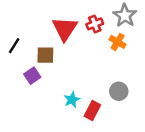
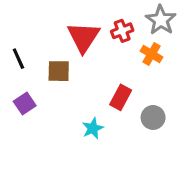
black line: (14, 46) -> (18, 59), turned -56
purple square: (32, 76) -> (25, 104), moved
red rectangle: (92, 110) -> (121, 97), moved

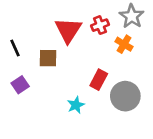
gray circle: (153, 117) -> (125, 96), size x1.5

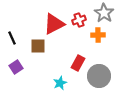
red triangle: (68, 30) -> (54, 24), turned 30
orange cross: (124, 44) -> (98, 35), turned -32

